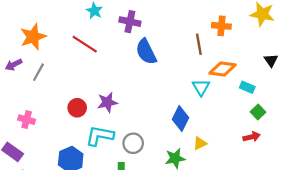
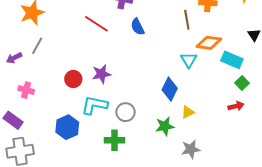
red line: (85, 44) -> (96, 24), moved
blue semicircle: (146, 52) -> (138, 27), size x0.7
purple arrow: (14, 65) -> (14, 58), moved
cyan rectangle: (247, 87) -> (232, 60), size x1.5

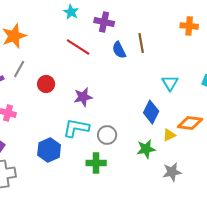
brown line: (187, 20) -> (141, 43), moved
orange diamond: (209, 43) -> (190, 123), moved
red circle: (73, 79) -> (46, 84), moved

